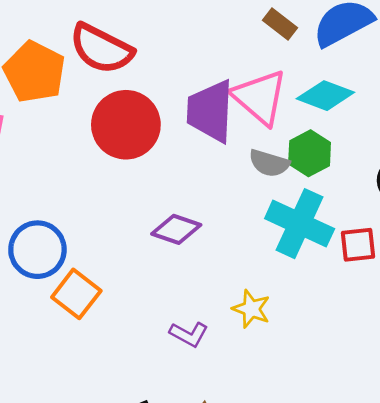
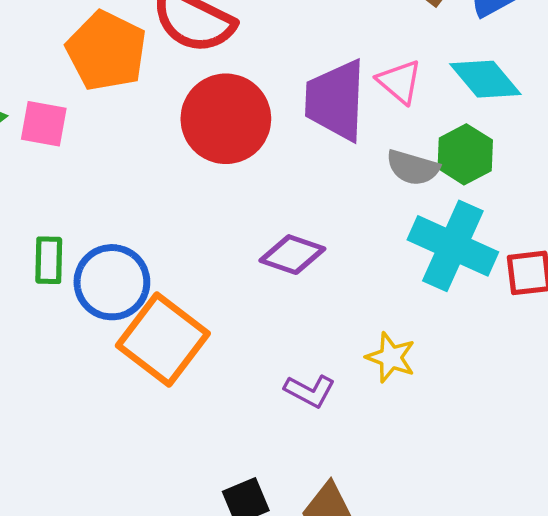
cyan diamond: (325, 96) -> (485, 79), turned 30
pink triangle: (260, 97) -> (400, 82), size x0.6
orange square: (76, 294) -> (163, 340), size x1.4

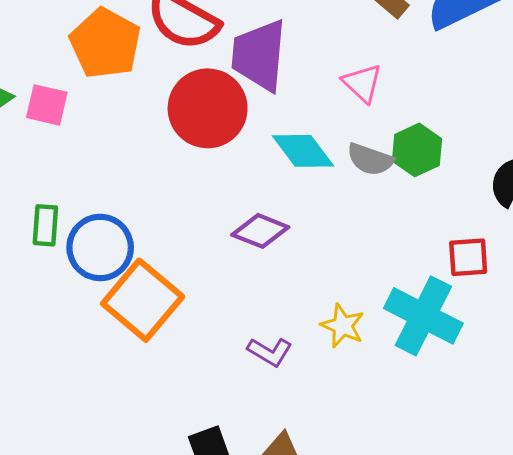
cyan diamond: (485, 79) -> (303, 151), moved
purple trapezoid: (336, 100) -> (259, 55), moved
cyan cross: (453, 246) -> (423, 316), moved

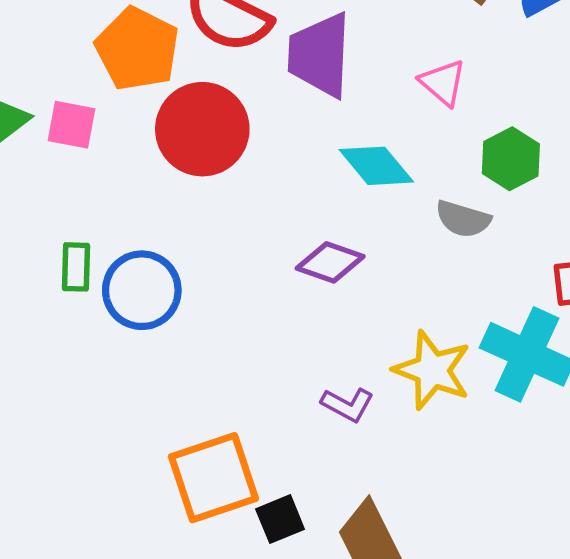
red circle: (208, 108) -> (202, 129), moved
gray semicircle: (370, 159) -> (463, 219), moved
orange square: (143, 300) -> (213, 478), moved, turned 34
yellow star: (343, 326) -> (432, 370), size x1.5

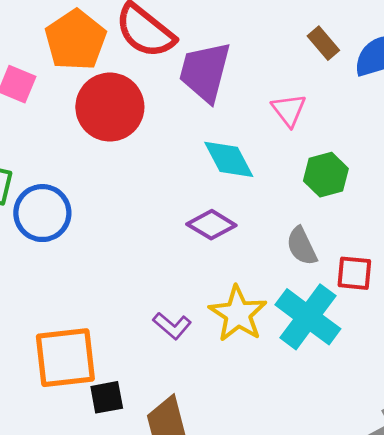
gray semicircle: (463, 219) -> (302, 246), moved, turned 36
purple diamond: (330, 262) -> (211, 225), moved

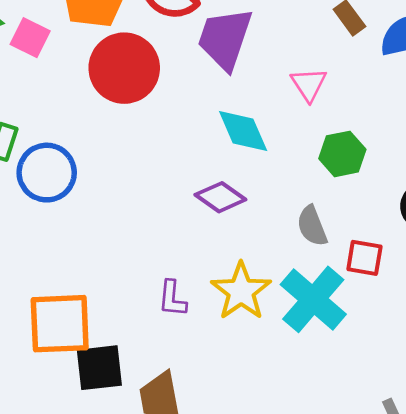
purple L-shape: (172, 326) -> (172, 299), turned 51
black square: (107, 397) -> (99, 368), size x1.4

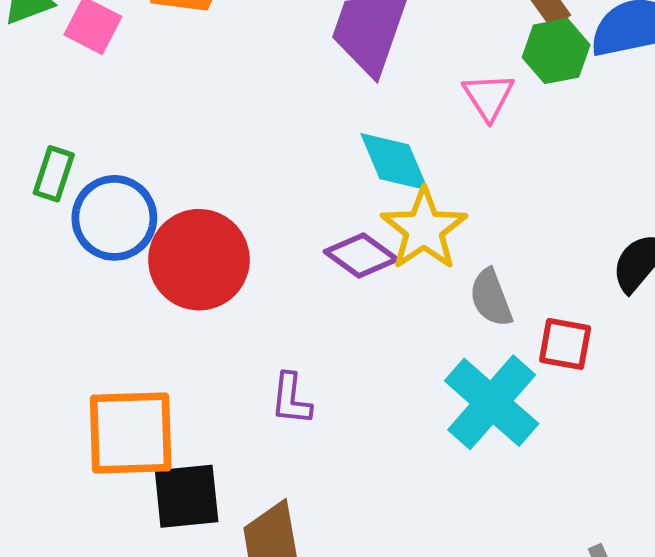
red circle: (124, 68) -> (199, 260), moved
green hexagon: (342, 154) -> (556, 51), moved
yellow star: (241, 291) -> (424, 229), moved

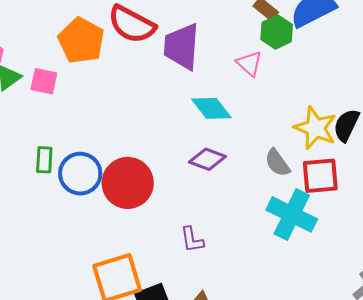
yellow star: (424, 229) -> (315, 128), moved
red square: (565, 344) -> (320, 176), size x1.4

